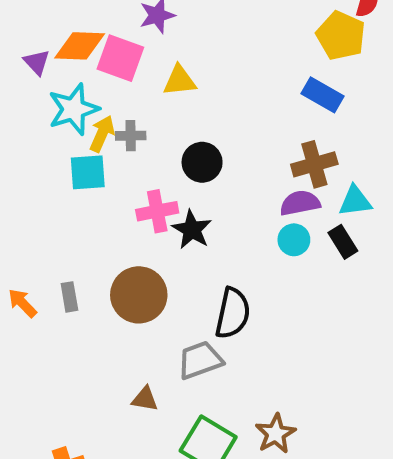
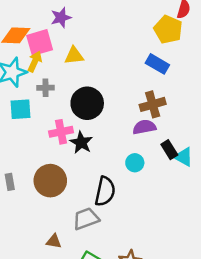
pink square: (120, 58) -> (40, 43), turned -36
yellow arrow: (102, 134) -> (35, 62), moved
black circle: (202, 162) -> (87, 103), size x1.4
cyan triangle: (355, 201) -> (184, 157), moved, turned 36
cyan circle: (294, 240) -> (135, 163), moved

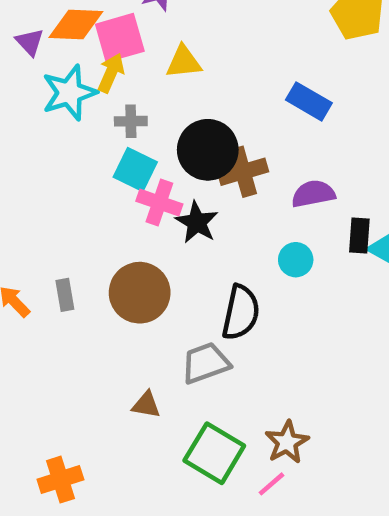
blue rectangle: (157, 64) -> (309, 101), moved
brown cross: (153, 104) -> (243, 172), moved
cyan square: (21, 109) -> (135, 170), moved, turned 30
pink cross: (61, 132) -> (159, 203), turned 30
black rectangle: (169, 150) -> (359, 236), turned 36

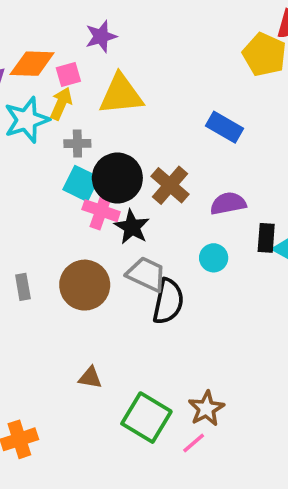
pink square: (120, 38) -> (68, 75), size x0.6
yellow triangle: (184, 62) -> (121, 94), size x1.5
black circle: (208, 150) -> (117, 178), moved
brown cross: (243, 172) -> (170, 185), turned -33
gray trapezoid: (206, 363) -> (146, 274), moved, turned 45

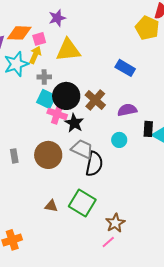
green square: (146, 418) -> (82, 203), moved

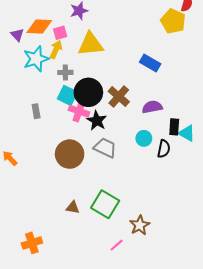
gray rectangle: (14, 156) -> (36, 111), moved
black semicircle: (94, 164) -> (164, 149), moved, size x0.7
pink line: (108, 242) -> (117, 245), moved

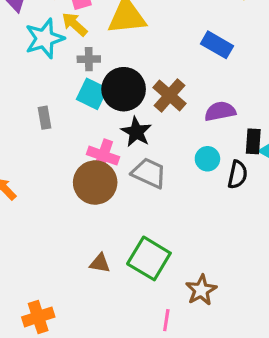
yellow arrow: (56, 49) -> (75, 24), turned -72
pink cross: (79, 111) -> (103, 156), moved
pink line: (117, 245) -> (166, 320), turned -40

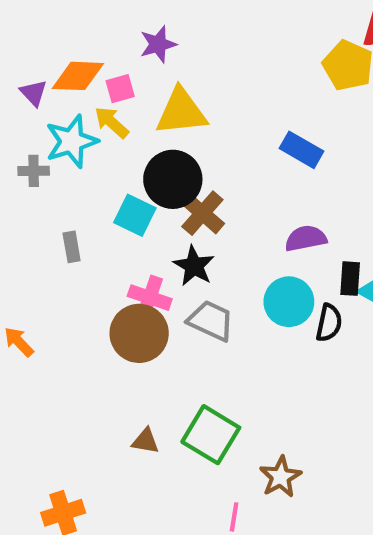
gray cross: (89, 59) -> (34, 171), moved
black circle: (124, 89) -> (173, 179), moved
brown cross: (169, 95) -> (202, 213), moved
cyan circle: (207, 159) -> (289, 302), size x1.5

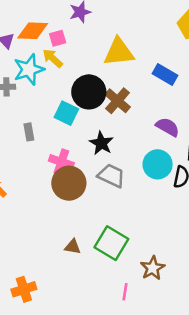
yellow triangle: (181, 112) -> (119, 52), moved
brown cross: (202, 213) -> (118, 101), moved
purple semicircle: (306, 238) -> (168, 127), turned 40
pink cross: (150, 298) -> (61, 162), moved

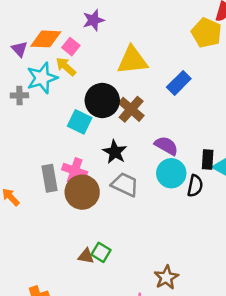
pink square: (58, 38) -> (71, 47), turned -35
blue rectangle: (165, 74) -> (179, 83), turned -75
purple semicircle: (168, 127) -> (166, 146), moved
gray rectangle: (29, 132) -> (50, 178), moved, size x1.5
green square: (111, 243) -> (101, 252), moved, size x0.6

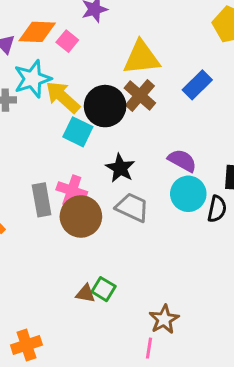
yellow arrow: (66, 67) -> (63, 97), moved, size x1.4
brown cross: (131, 109) -> (140, 95), moved
brown star: (166, 277) -> (164, 319), moved

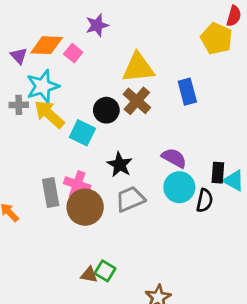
blue rectangle: (197, 85) -> (187, 92), turned -60
yellow arrow: (63, 97) -> (49, 114), moved
black circle: (105, 106) -> (106, 110), size x0.7
gray trapezoid: (132, 207) -> (130, 199), turned -48

